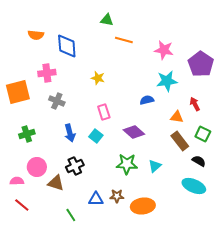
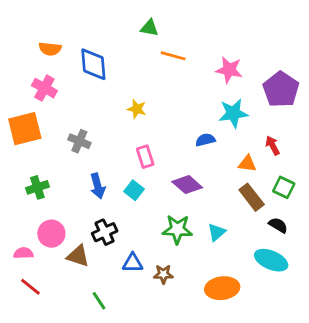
pink cross: (47, 73) -> (44, 88), moved, turned 36
blue triangle: (96, 199) -> (133, 263), moved
orange ellipse: (143, 206) -> (222, 288), moved

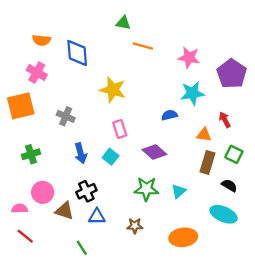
yellow star: (137, 109) -> (113, 90), size x1.6
brown rectangle: (252, 197) -> (207, 162), turned 55
blue triangle: (133, 263) -> (97, 217), moved

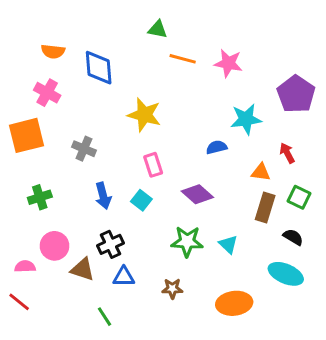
pink star: (189, 57) -> (228, 63), moved
cyan triangle: (179, 191) -> (228, 244), turned -35
red line: (25, 236) -> (19, 302), moved

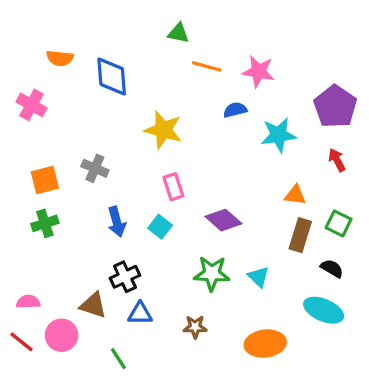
pink cross: (47, 93) -> (32, 105), moved
orange square: (27, 135) -> (45, 180), moved, size x0.7
blue semicircle: (217, 147) -> (235, 110), moved
red arrow: (287, 153) -> (337, 160), moved
pink circle: (54, 246) -> (62, 335), moved

